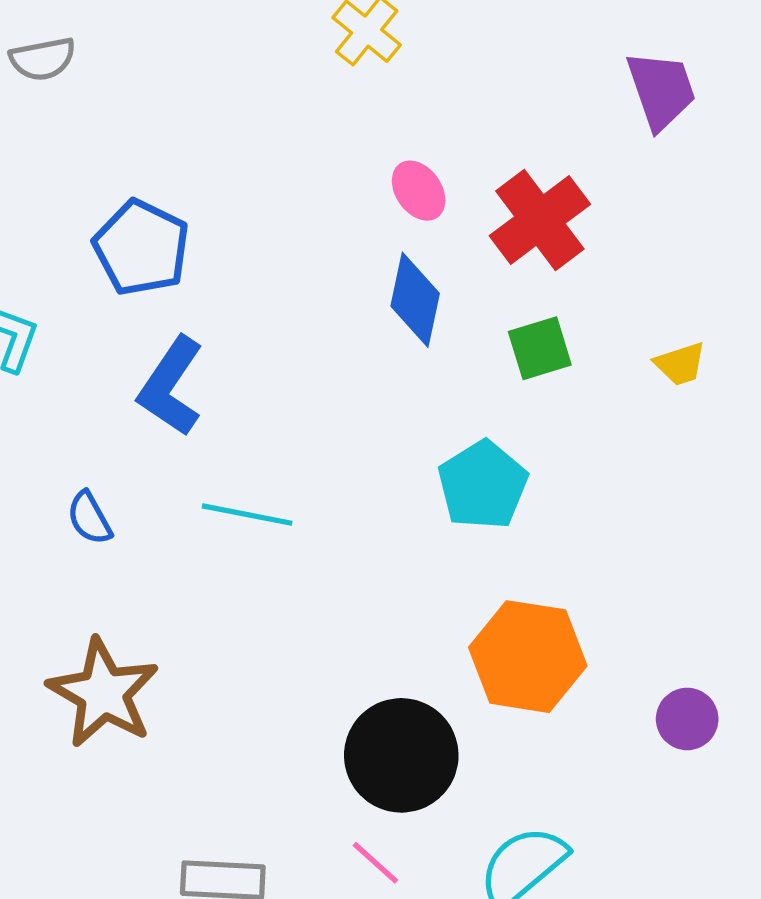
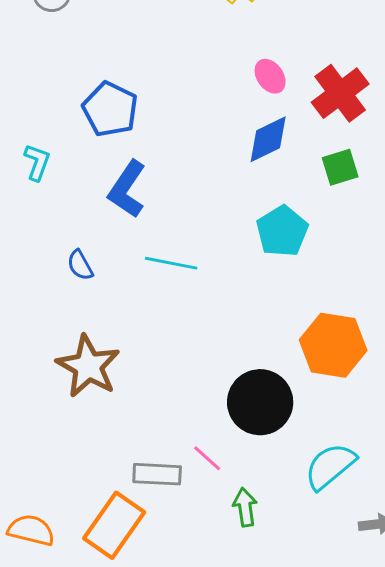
blue diamond: (415, 300) -> (268, 139), turned 52
cyan pentagon: (483, 485) -> (282, 231), moved
pink line: (375, 863) -> (207, 458), moved

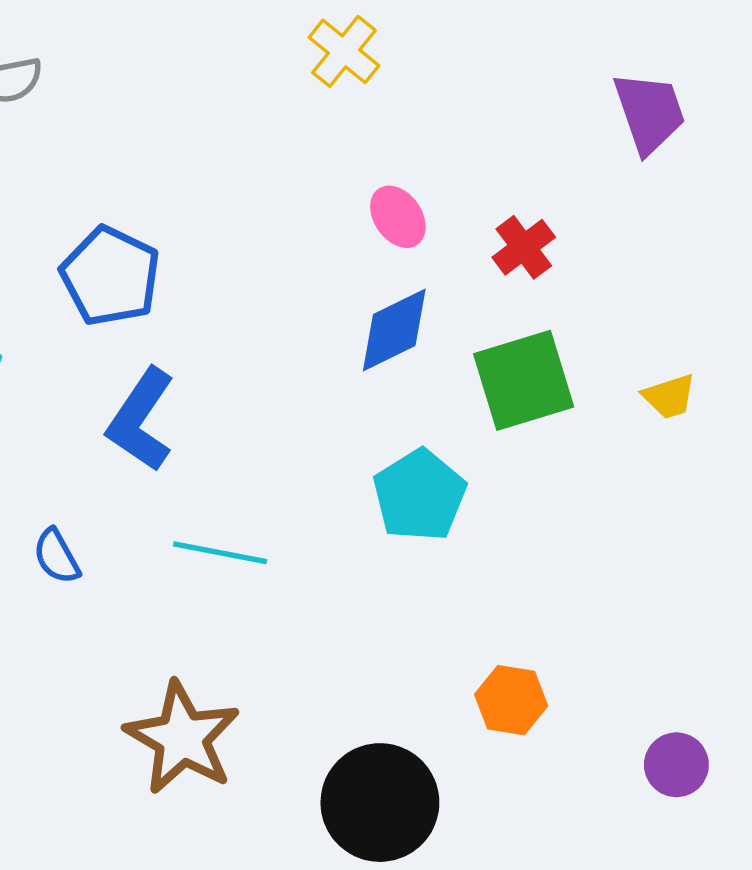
red cross: (340, 93) -> (524, 247), size x0.6
green square: (340, 167) -> (524, 380), size x1.5
orange hexagon: (333, 345) -> (511, 700), size x0.6
brown star: (88, 366) -> (182, 738), moved

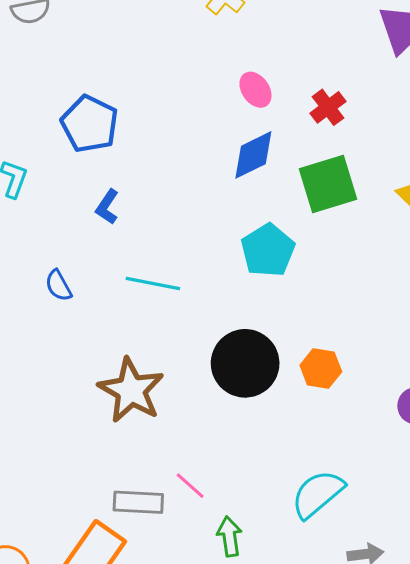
blue L-shape: (141, 420) -> (107, 207), size x0.6
black circle: (380, 803) -> (245, 363), moved

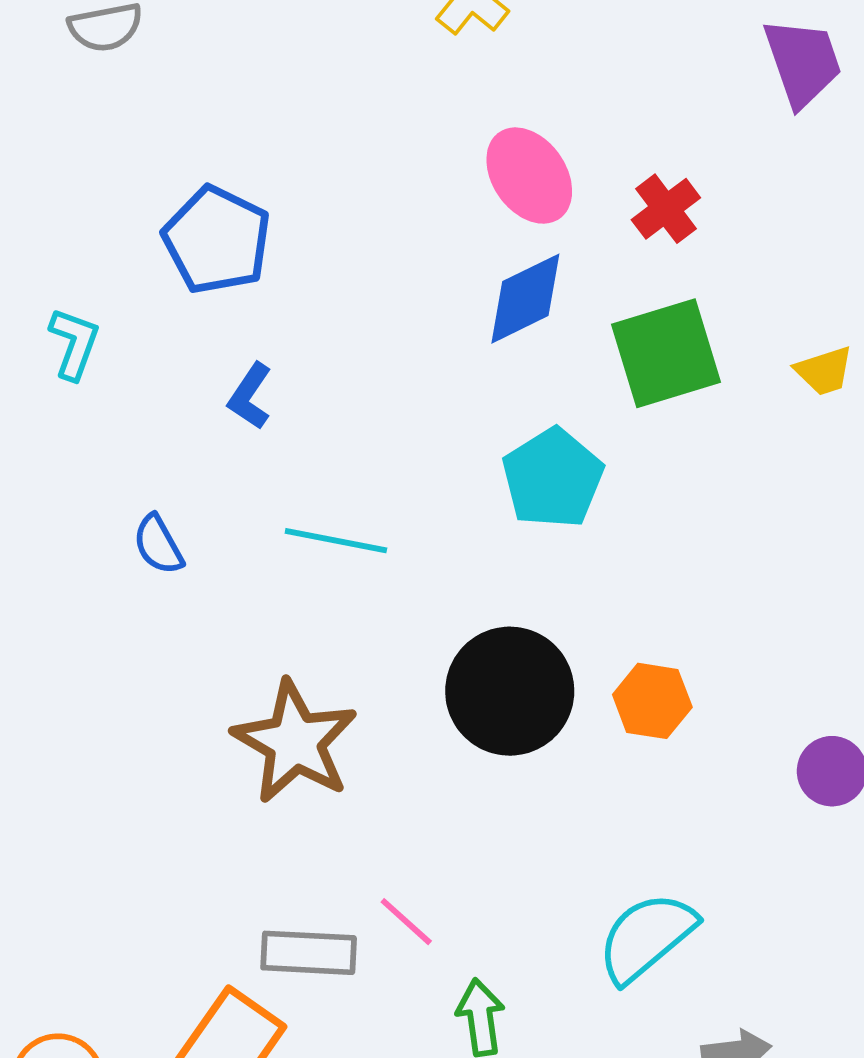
pink ellipse: (255, 90) -> (529, 176), size x1.4

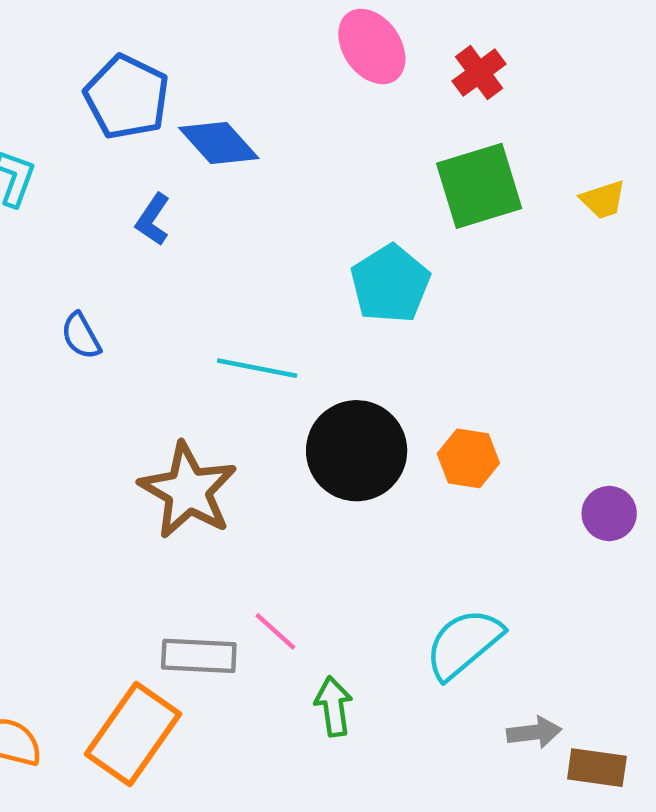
blue diamond: (525, 299) -> (219, 143), moved, turned 74
cyan line: (336, 541) -> (257, 368), moved

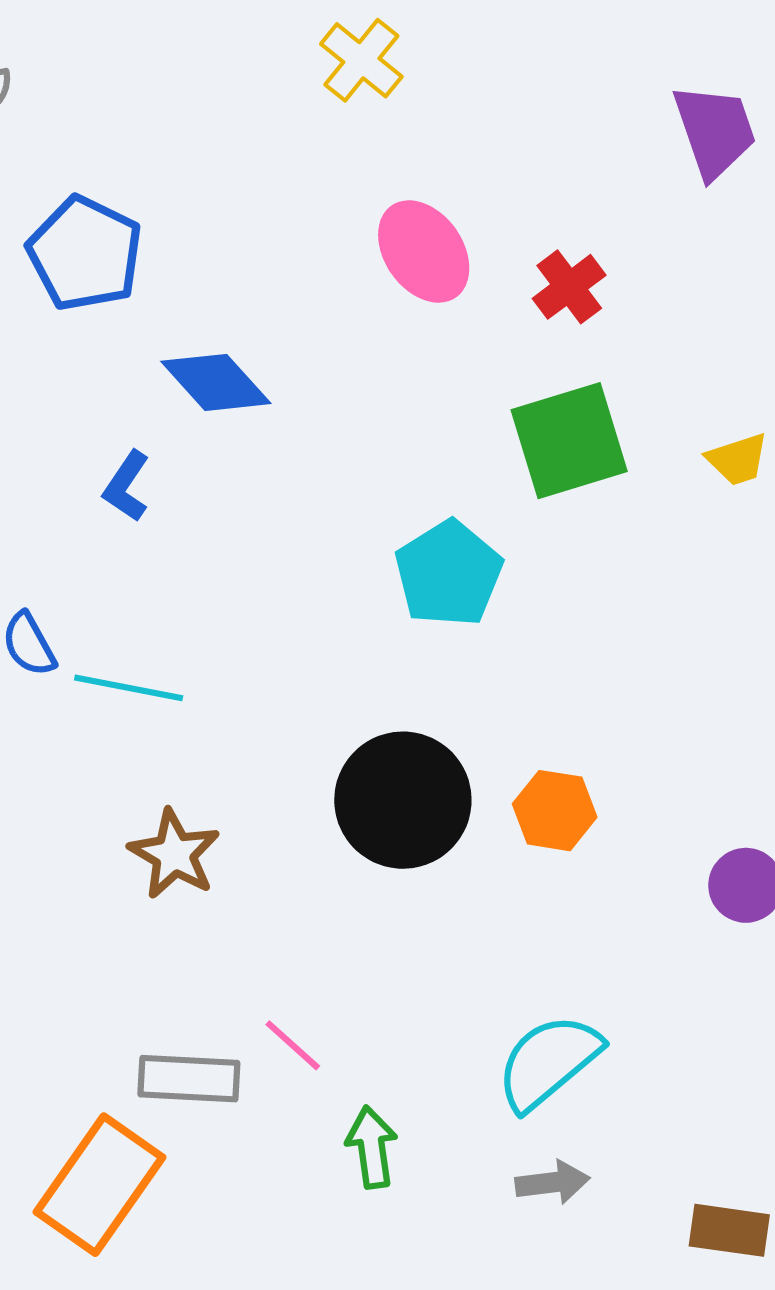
blue pentagon: (127, 97) -> (85, 254), moved
cyan line: (257, 368) -> (129, 688), moved
brown star: (188, 491) -> (174, 854), size x0.7
gray arrow: (534, 732) -> (553, 1183), moved

